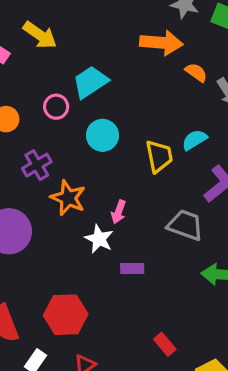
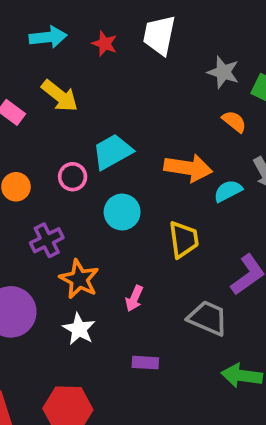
orange arrow: (161, 43) -> (188, 168), moved
orange semicircle: (196, 72) -> (234, 121), moved
cyan semicircle: (195, 140) -> (228, 191), moved
white star: (99, 239) -> (79, 329), moved

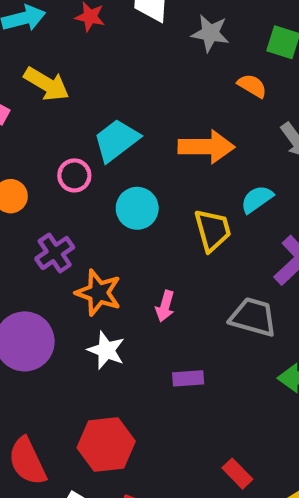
gray star: (223, 72) -> (210, 33), moved
cyan semicircle: (228, 191) -> (257, 199), moved

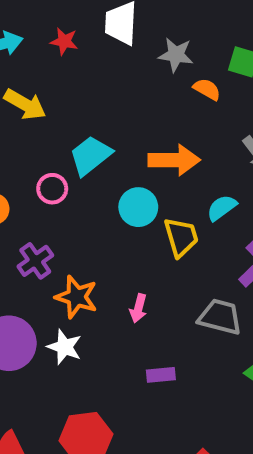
orange semicircle: (252, 86) -> (207, 89), moved
cyan circle: (137, 208) -> (138, 207), moved
white star: (106, 350) -> (65, 347), moved

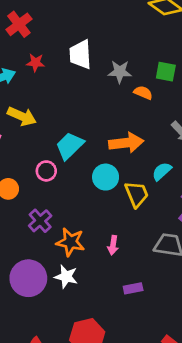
red star: (64, 41) -> (35, 63), moved

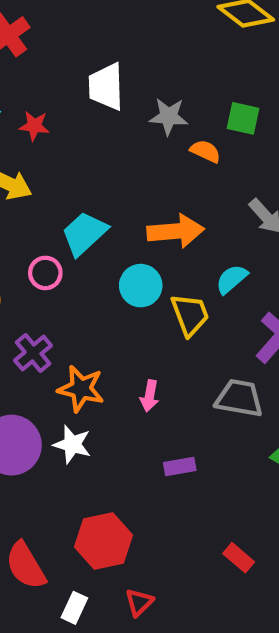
red star: (35, 63) -> (34, 126), moved

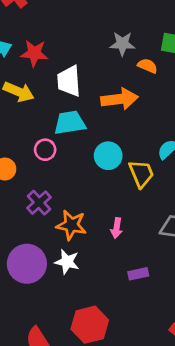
white trapezoid: (106, 87) -> (69, 81), moved
red star: (34, 126) -> (34, 53), size x1.4
orange arrow: (176, 231) -> (120, 99), moved
cyan trapezoid: (84, 233) -> (70, 123), turned 36

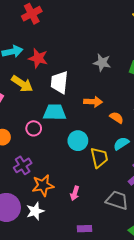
orange semicircle: (148, 66) -> (117, 118), moved
orange arrow: (120, 99) -> (93, 102), size x0.7
orange star: (71, 225) -> (43, 185), turned -30
white star: (67, 262) -> (35, 211), turned 30

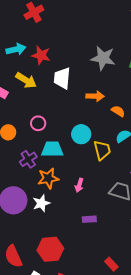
gray star: (102, 63) -> (103, 58), size x1.4
cyan trapezoid: (55, 112) -> (52, 149), moved

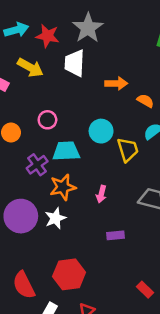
gray star: (103, 58) -> (88, 28), moved, turned 30

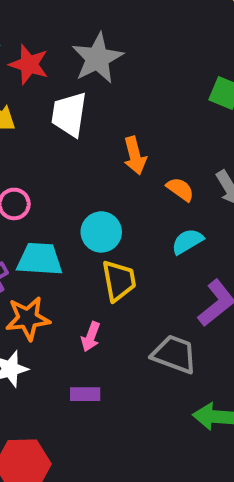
orange arrow: (116, 83) -> (135, 156), turned 70
yellow trapezoid: (128, 150) -> (119, 281), moved
purple rectangle: (115, 235) -> (85, 394), moved

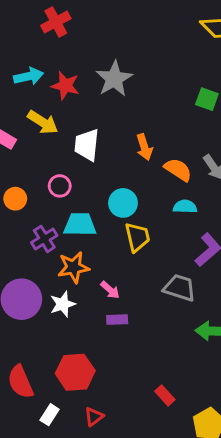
white trapezoid: (69, 114) -> (87, 145), moved
orange semicircle: (180, 189) -> (178, 170), size x1.4
cyan semicircle: (187, 241) -> (185, 207), turned 35
pink arrow: (91, 337) -> (110, 290), moved, turned -66

